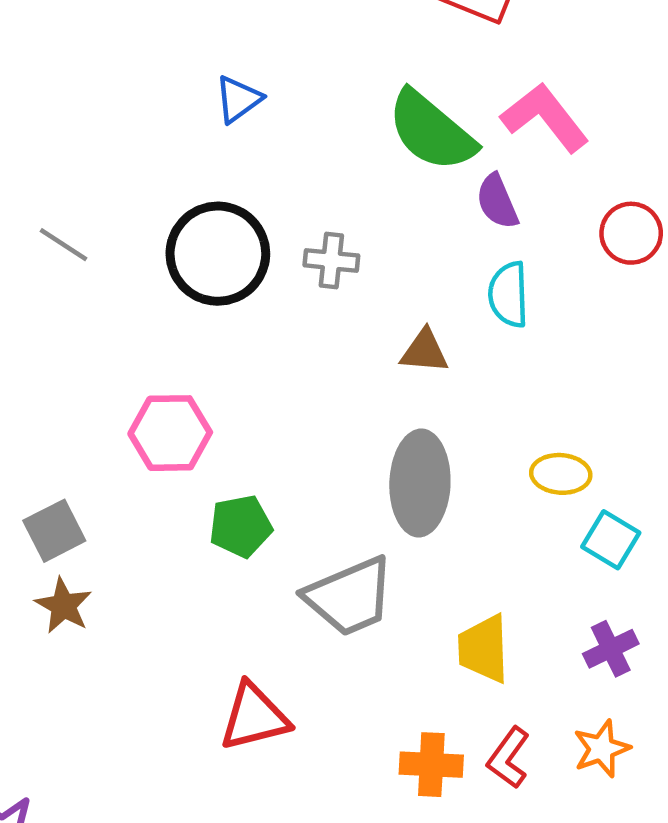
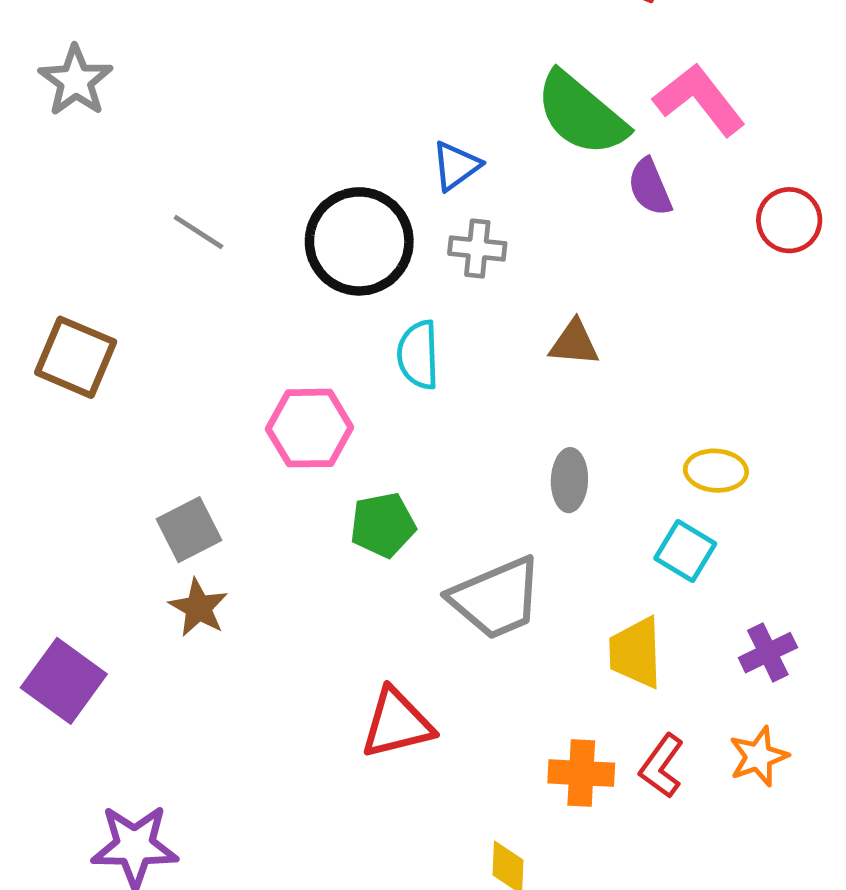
blue triangle: (238, 99) -> (456, 166), moved
cyan semicircle: (509, 295) -> (418, 355), moved
gray ellipse: (420, 483) -> (569, 480), size x0.6
cyan square: (611, 540) -> (685, 551), moved

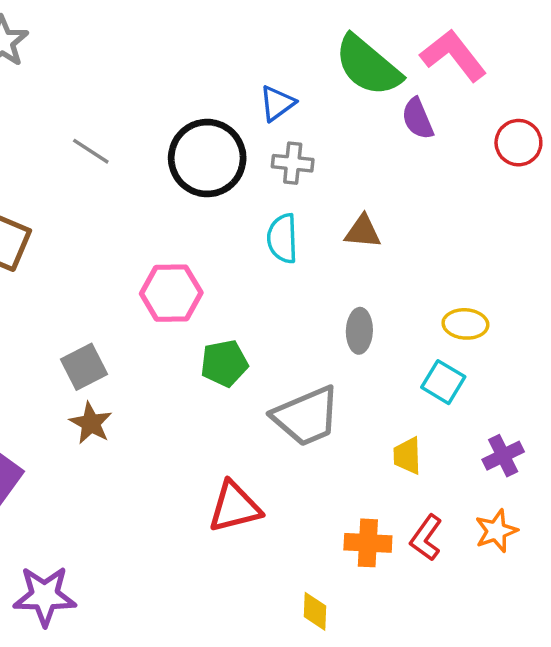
cyan semicircle: (418, 355) -> (282, 238), moved
yellow trapezoid: (636, 653) -> (407, 456), size x0.7

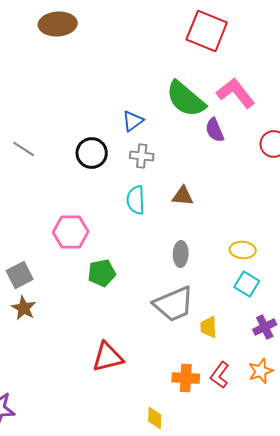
black circle: (207, 158) -> (92, 153), size x0.7
cyan square: (443, 382) -> (247, 284), moved
gray trapezoid: (306, 416) -> (174, 304), moved

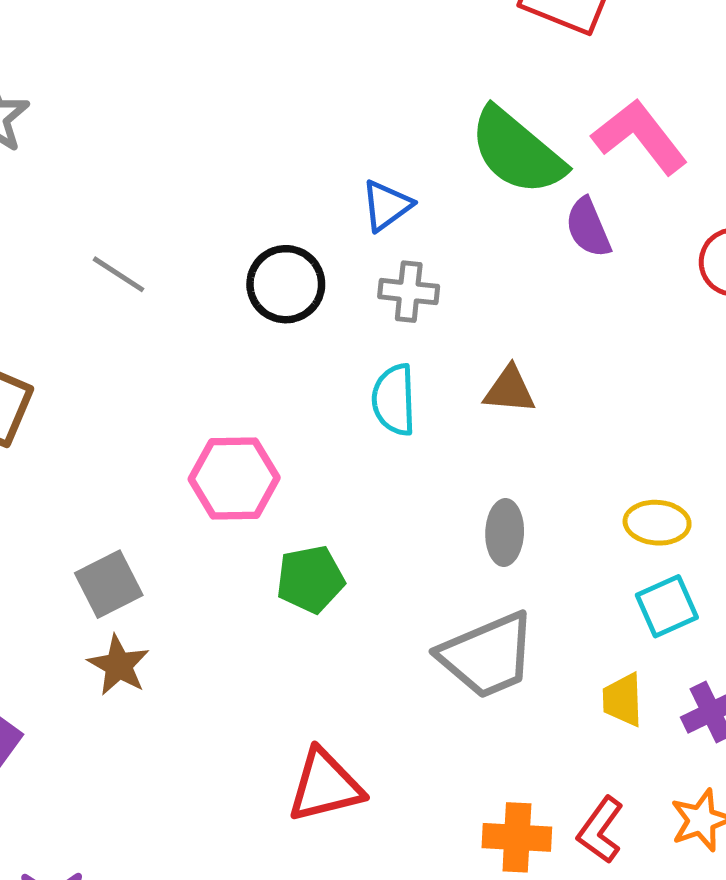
cyan square: (247, 284) -> (667, 606), turned 35
yellow trapezoid: (209, 327) -> (623, 700), moved

